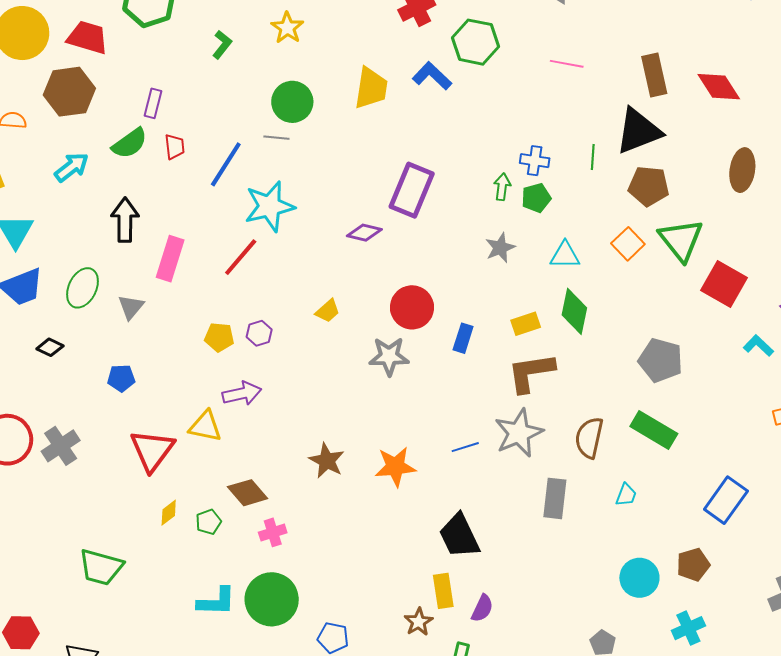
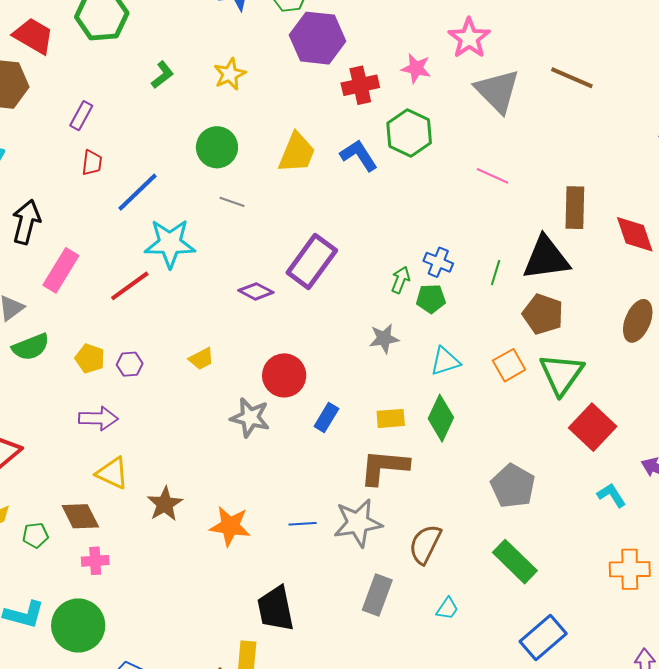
gray line: (276, 138) -> (232, 202), moved
green semicircle: (130, 143) -> (31, 347), moved
cyan triangle: (565, 255) -> (445, 361), turned -32
yellow triangle: (205, 426) -> (112, 473), moved
green rectangle: (654, 430) -> (515, 562), moved

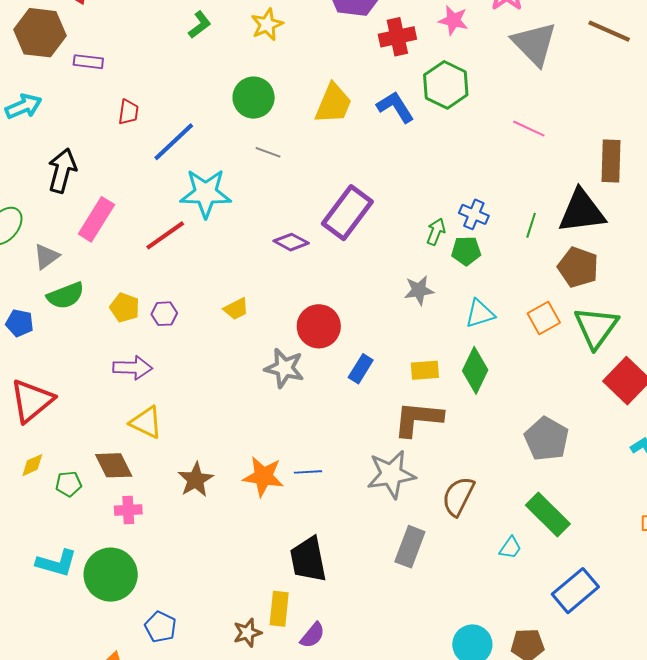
purple rectangle: (81, 116) -> (88, 62), moved, turned 68
brown star: (165, 504) -> (196, 480), moved
blue line: (303, 524) -> (308, 472), moved
cyan trapezoid: (447, 609) -> (510, 548), moved

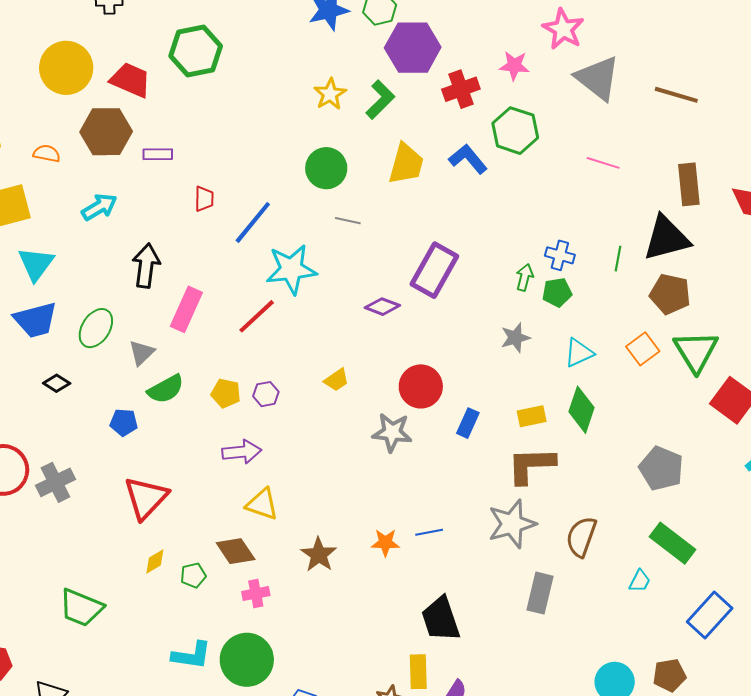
green L-shape: (200, 25) -> (380, 100), moved, size x1.4
brown line: (609, 31) -> (676, 95), moved
orange star: (263, 476) -> (385, 543), size x0.7

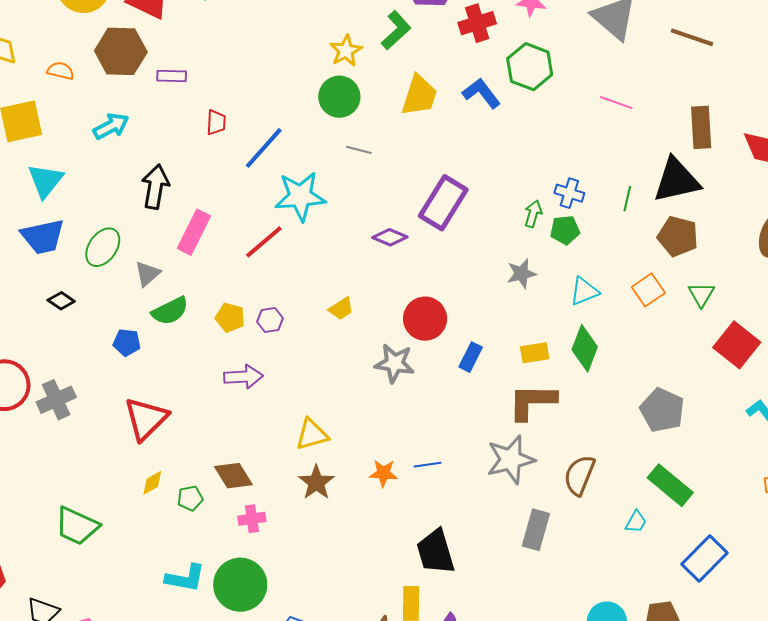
yellow star: (330, 94) -> (346, 51), moved
green triangle: (696, 351) -> (701, 294), size x0.6
yellow triangle: (262, 504) -> (312, 434), moved, turned -36

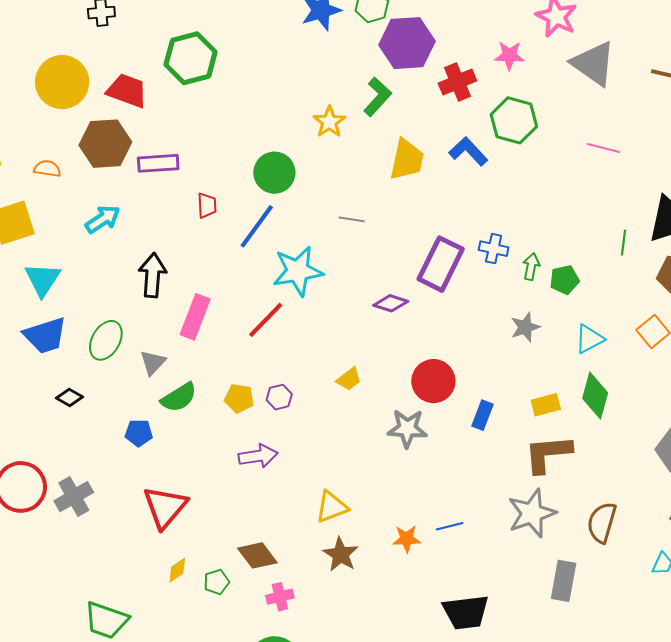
purple rectangle: (172, 76) -> (158, 163), size x1.4
green circle: (339, 97) -> (274, 173), moved
blue cross: (569, 193) -> (494, 249), moved
black trapezoid: (436, 552) -> (466, 612), turned -75

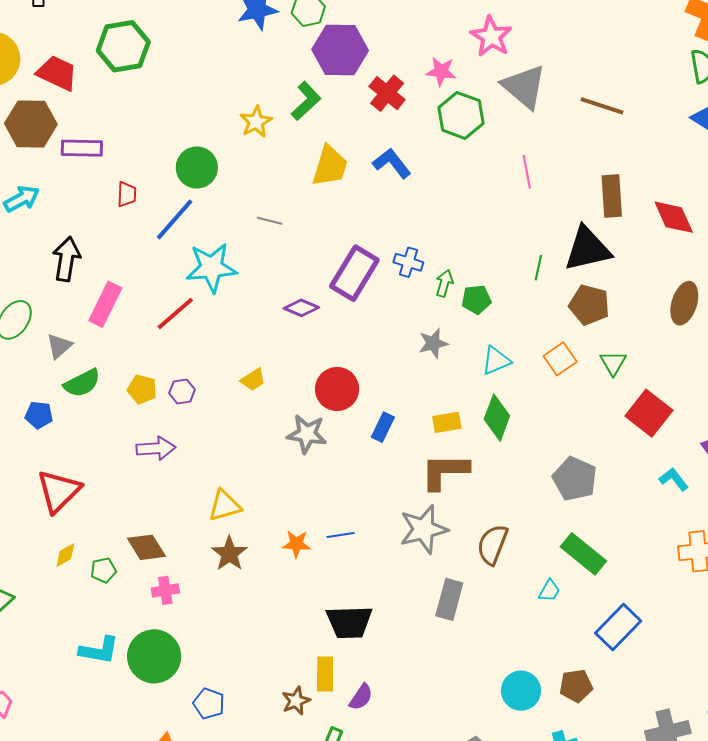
red cross: (457, 82) -> (387, 93), turned -33
green hexagon: (514, 120) -> (461, 115), moved
pink line: (604, 148) -> (527, 172), turned 60

